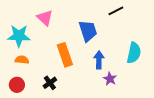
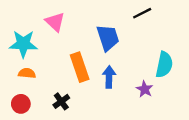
blue arrow: (99, 60) -> (109, 77), moved
purple star: (110, 79) -> (145, 89), moved

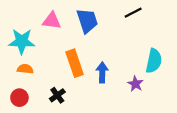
pink triangle: (55, 22) -> (52, 21), turned -36
blue trapezoid: (108, 38) -> (87, 21), moved

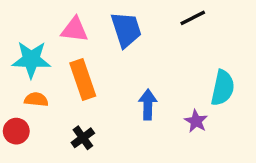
orange rectangle: (75, 63) -> (83, 80), moved
red circle: (19, 98) -> (16, 131), moved

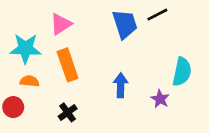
pink triangle: (75, 30) -> (61, 24), turned -40
blue trapezoid: (126, 30) -> (125, 24), moved

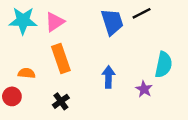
cyan star: (25, 49) -> (23, 21), moved

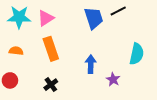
orange semicircle: (27, 73) -> (16, 51), moved
purple star: (144, 89) -> (113, 79), moved

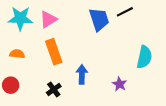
blue arrow: (91, 64) -> (82, 74), moved

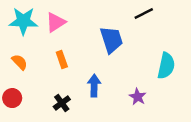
blue trapezoid: (99, 19) -> (111, 40), moved
orange rectangle: (54, 52) -> (62, 60), size x0.6
orange semicircle: (17, 54) -> (20, 62), turned 40

